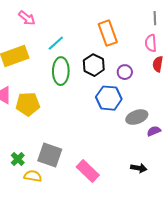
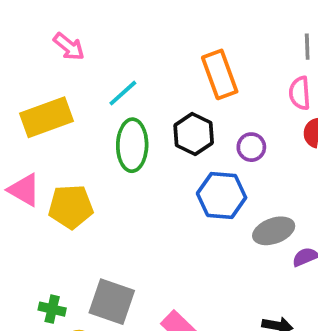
green cross: (18, 159) -> (52, 309), turned -32

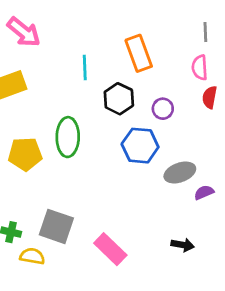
pink arrow: (69, 47) -> (24, 32), size x1.4
cyan line: (123, 93) -> (85, 68), moved, turned -50
green ellipse: (132, 145) -> (68, 137), moved

